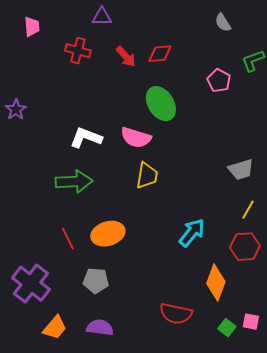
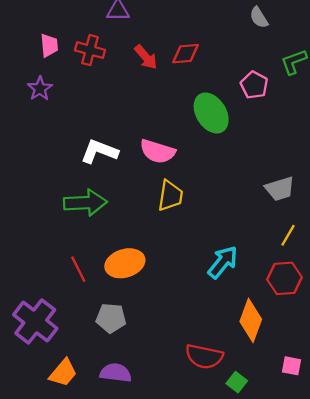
pink trapezoid: (32, 27) -> (49, 45), moved
green ellipse: (161, 104) -> (211, 113), moved
purple star: (16, 110) -> (40, 89), moved
green square: (227, 328) -> (237, 382), moved

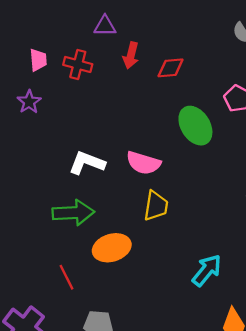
red arrow: (146, 57) -> (131, 55), moved, turned 55
orange ellipse: (125, 263) -> (112, 248), moved

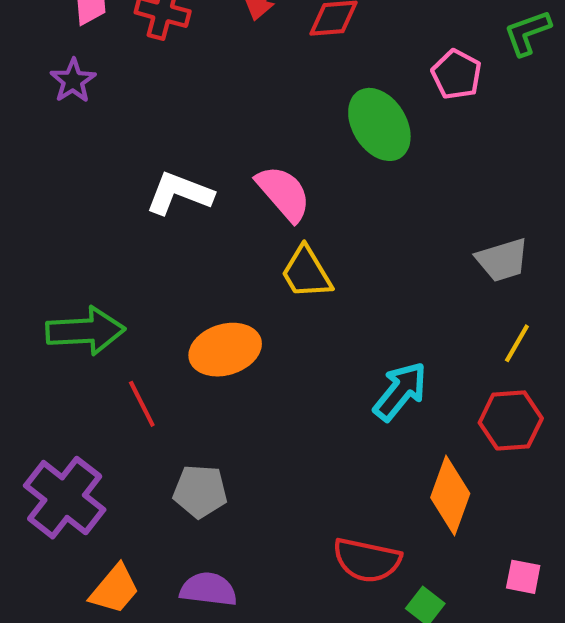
pink semicircle: (143, 163) -> (284, 193), turned -148
yellow trapezoid: (156, 206) -> (306, 272), turned 140
green arrow: (73, 213) -> (85, 331), moved

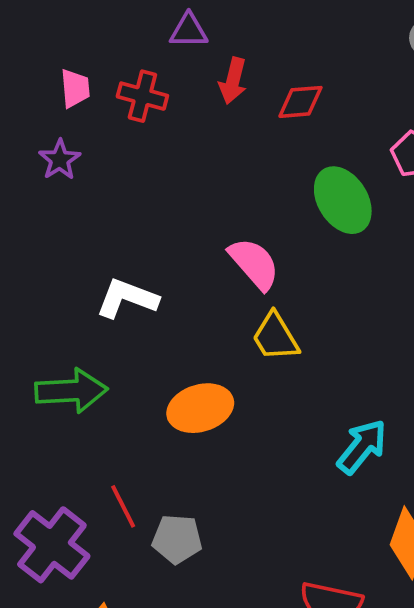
white L-shape: (179, 193) -> (127, 298), moved
red line: (142, 404) -> (123, 506), moved

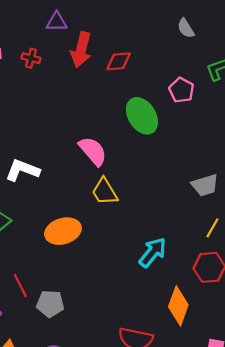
red arrow: (233, 81) -> (81, 50), size x1.4
red cross: (142, 96) -> (31, 58), size x0.7

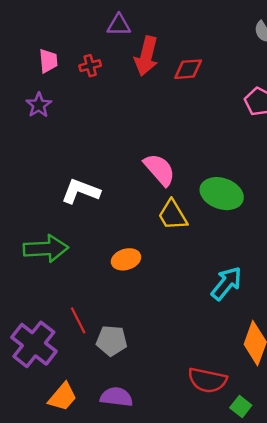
red cross: (31, 58) -> (90, 66), turned -30
green ellipse: (142, 116) -> (222, 194), moved, turned -39
orange ellipse: (63, 231) -> (126, 259), size x0.7

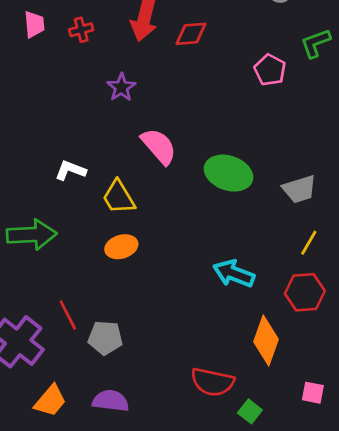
purple star: (39, 105) -> (121, 87), moved
white L-shape: (81, 191) -> (70, 170), size x0.7
yellow trapezoid: (173, 215) -> (119, 197), moved
cyan arrow: (226, 283) -> (234, 274), turned -108

